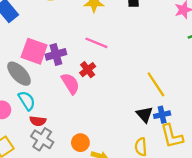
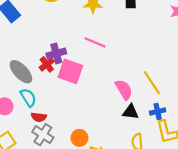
pink square: (34, 51) -> (70, 71), moved
red cross: (88, 70) -> (47, 64), moved
pink semicircle: (70, 84) -> (124, 90), moved
black triangle: (144, 114) -> (131, 112), moved, turned -42

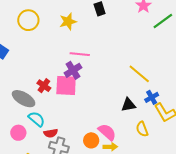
purple cross: (56, 53) -> (73, 70), moved
pink semicircle: (124, 90) -> (107, 132), moved

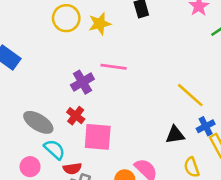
yellow circle: (28, 20) -> (66, 18), moved
purple cross: (73, 70) -> (82, 82), moved
pink square: (66, 85) -> (98, 137), moved
red cross: (44, 86) -> (76, 116), moved

